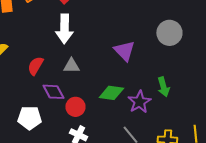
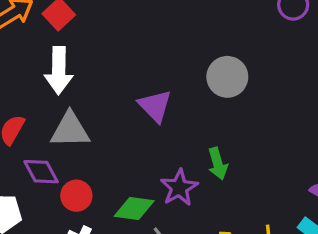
gray triangle: (71, 66) -> (70, 130), size x1.5
green diamond: (111, 93) -> (134, 209), moved

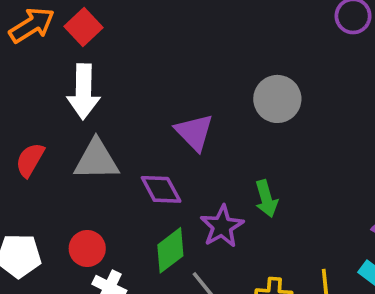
purple diamond: (41, 172) -> (161, 189), moved
red circle: (76, 196) -> (87, 248), moved
green diamond: (134, 209) -> (170, 250), turned -45

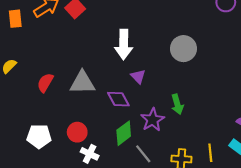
white arrow: (84, 92) -> (124, 44), moved
purple triangle: (194, 132) -> (138, 76), moved, size x0.7

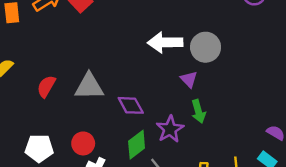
white arrow: (124, 44) -> (165, 42), moved, turned 88
purple triangle: (138, 76) -> (189, 79), moved

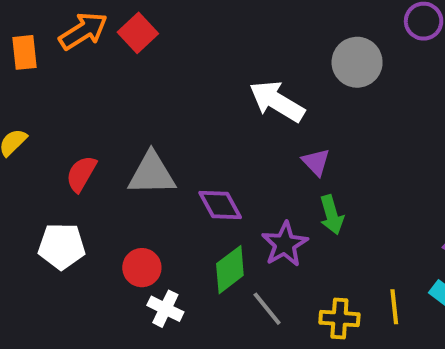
white arrow: (165, 42) -> (277, 101), turned 32
gray circle: (206, 47) -> (357, 62), moved
white pentagon: (39, 148) -> (62, 246), moved

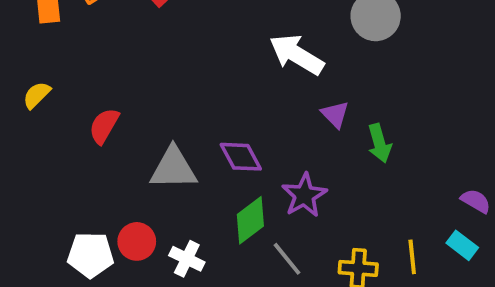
gray triangle: (152, 174) -> (173, 168), moved
green arrow: (332, 215) -> (379, 143), moved
white pentagon: (62, 246) -> (91, 255), moved
red circle: (142, 268) -> (137, 241), moved

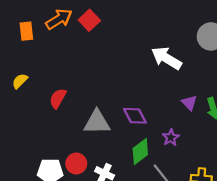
purple triangle: (335, 114) -> (189, 103), moved
purple star: (304, 195) -> (171, 137), size x0.7

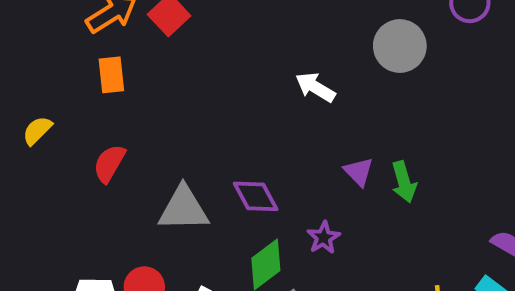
orange rectangle: (26, 31) -> (111, 75), moved
white arrow: (166, 58) -> (315, 87), size x0.7

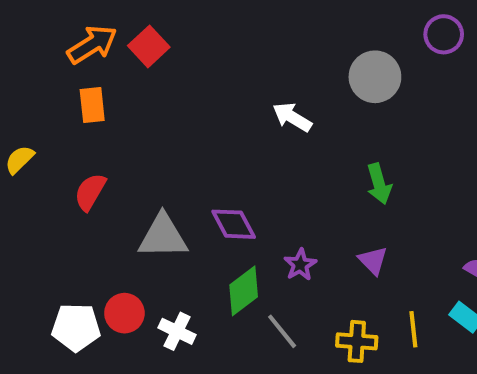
purple triangle: (359, 172) -> (373, 261), moved
green arrow: (404, 182) -> (379, 184), moved

